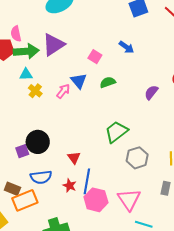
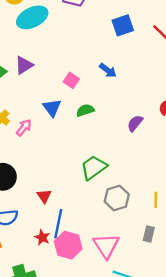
purple triangle: (53, 45) -> (24, 65), size x0.7
pink arrow: (63, 91) -> (24, 128), moved
red star: (70, 186) -> (42, 237), moved

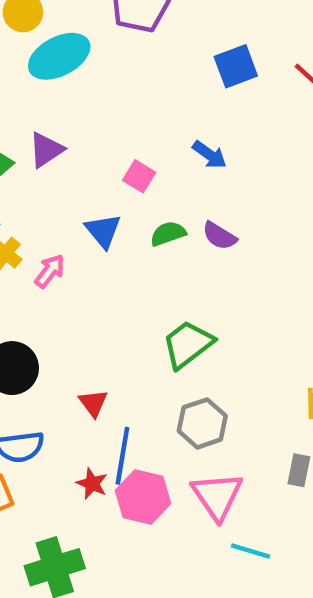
purple semicircle: (135, 123) -> (219, 236), moved, turned -96
gray hexagon: (117, 198) -> (202, 423), moved

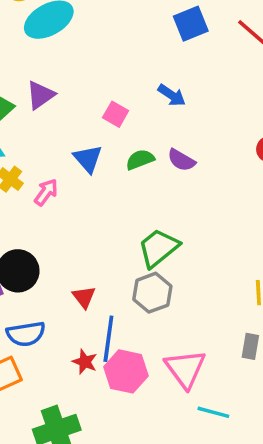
gray hexagon: (202, 423) -> (152, 293), moved

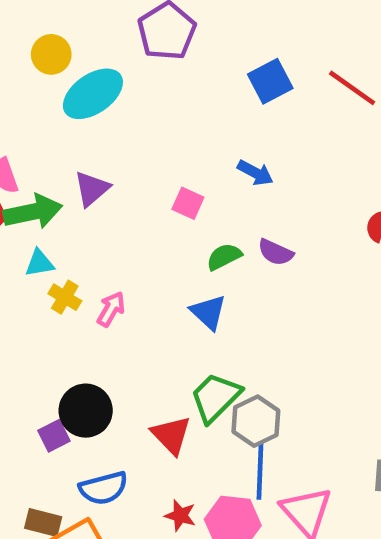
blue triangle: (88, 159) -> (208, 312), moved
green trapezoid: (158, 248) -> (216, 397), moved
red triangle: (84, 297) -> (171, 435), size x1.4
blue line: (108, 339) -> (260, 470), moved

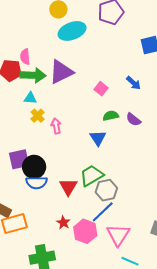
purple triangle: (92, 189) -> (61, 72), size x1.5
pink arrow: (111, 309) -> (56, 126), turned -56
purple square: (54, 436) -> (19, 159), moved, size x1.5
blue line: (260, 470) -> (103, 212), turned 30
blue semicircle: (103, 488) -> (37, 183), moved

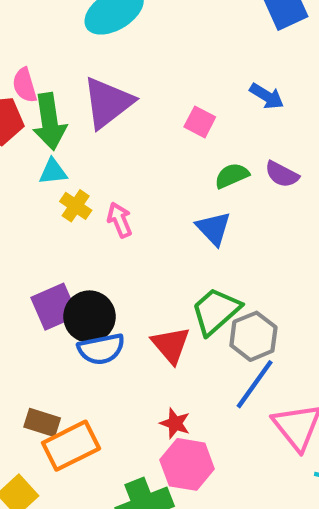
green arrow: (33, 75) -> (49, 122), turned 90
pink hexagon: (85, 231) -> (187, 464), moved

